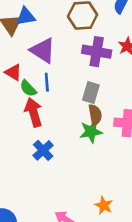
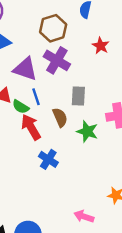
purple cross: (97, 52) -> (57, 60), moved, turned 35
brown semicircle: (95, 115) -> (60, 117), moved
green star: (91, 132) -> (87, 131), turned -30

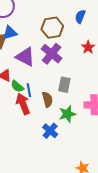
blue line: (36, 97) -> (29, 90), moved
green star: (87, 131) -> (67, 114), turned 30
blue cross: (48, 159) -> (50, 131), moved

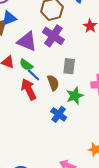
green semicircle: (17, 86) -> (26, 65), moved
blue line: (29, 90) -> (34, 75), turned -32

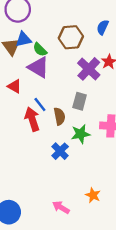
purple cross: (53, 36) -> (89, 69), moved
green semicircle: (26, 65) -> (40, 50), moved

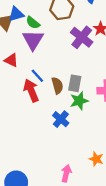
purple triangle: (39, 67) -> (33, 40), turned 35
gray rectangle: (80, 101) -> (75, 83), moved
pink arrow: (61, 207) -> (66, 173), turned 77

